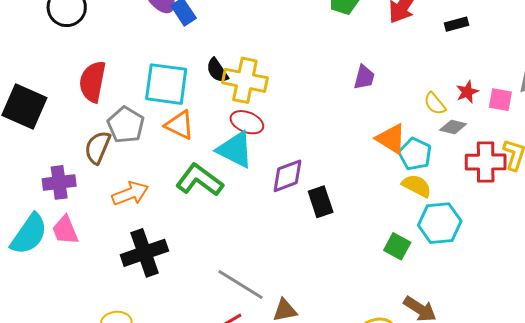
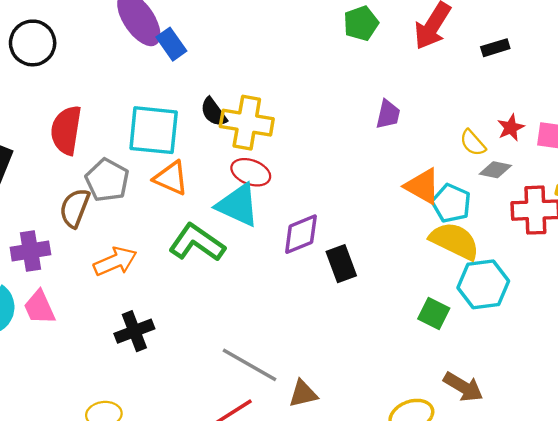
yellow semicircle: (417, 186) -> (455, 241), size x1.4
black cross: (144, 253) -> (134, 331), size x0.7

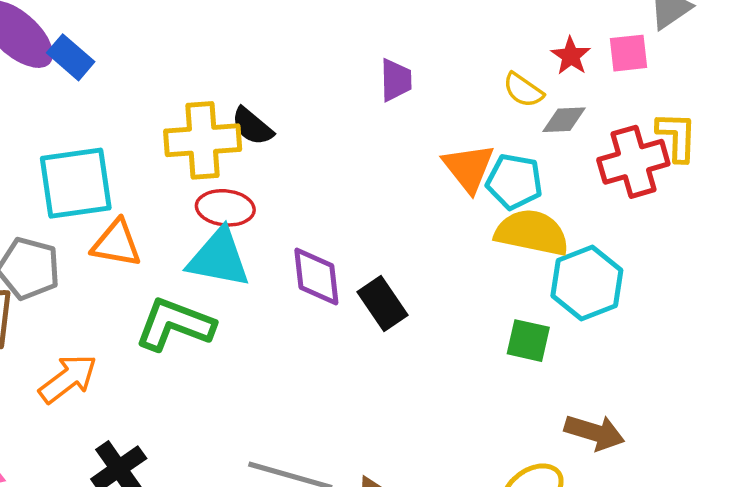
black semicircle: (214, 112) -> (252, 126), moved
orange triangle: (422, 186) -> (468, 168), turned 36
purple diamond: (301, 234) -> (316, 276), turned -60

